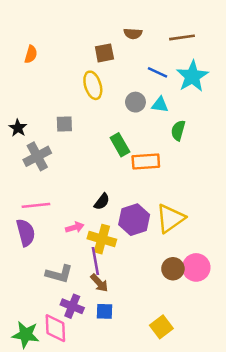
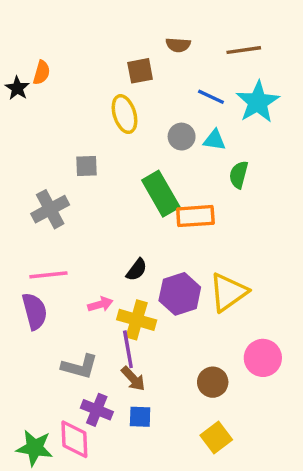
black star: (18, 128) -> (17, 88), moved
green rectangle: (120, 145) -> (161, 194), size x1.4
brown circle: (173, 269) -> (213, 382), moved

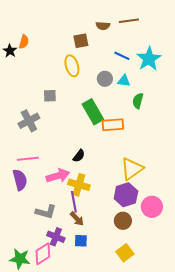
brown line: (244, 50) -> (129, 21), moved
purple hexagon: (180, 294) -> (126, 195), moved
pink arrow: (100, 304) -> (58, 176), size x1.6
pink diamond: (74, 439) -> (43, 254), turned 60

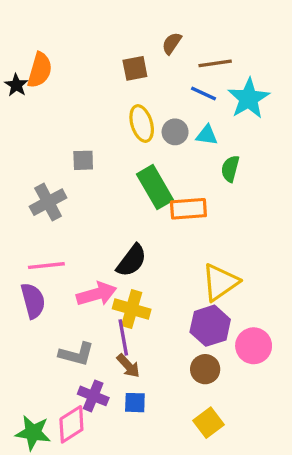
brown line: (129, 21) -> (215, 63), moved
brown semicircle: (103, 26) -> (172, 43), turned 120
orange semicircle: (24, 42) -> (40, 70), size x1.5
yellow ellipse: (72, 66) -> (142, 124), moved
black semicircle: (79, 156) -> (132, 261), size x1.5

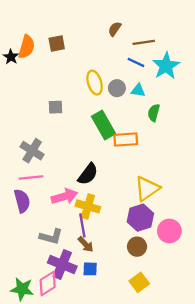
brown square: (135, 68) -> (57, 43), moved
gray cross: (48, 202) -> (32, 151), moved, turned -30
purple cross: (93, 396) -> (62, 264), size x1.4

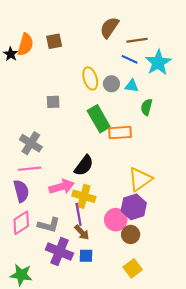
brown semicircle: (115, 29) -> (109, 28), size x1.5
pink circle: (169, 231) -> (116, 220), moved
pink diamond: (48, 283) -> (21, 223), moved

